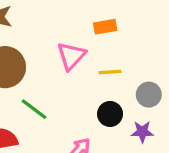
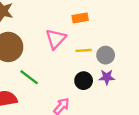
gray circle: (149, 95) -> (106, 55), moved
purple star: (142, 132) -> (107, 77), moved

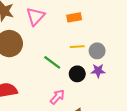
pink triangle: (56, 39) -> (35, 16), moved
green line: (29, 77) -> (52, 62), moved

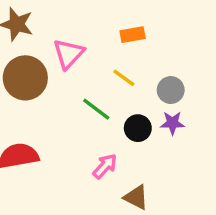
pink triangle: (35, 16) -> (69, 54), moved
yellow line: (77, 47) -> (124, 78), moved, turned 40

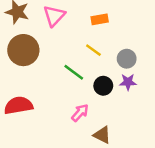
pink triangle: (69, 54) -> (54, 16), moved

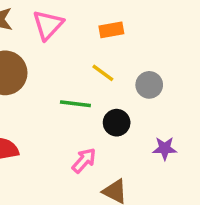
green line: (74, 72) -> (75, 104), turned -30
purple star: (128, 82) -> (165, 148), moved

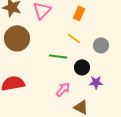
orange rectangle: (111, 30) -> (79, 13), turned -56
purple star: (165, 148) -> (96, 82), moved

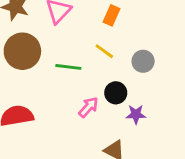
green line: (58, 56) -> (68, 67), moved
pink arrow: (63, 89) -> (88, 107), moved

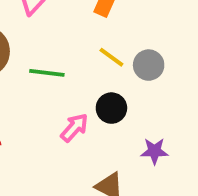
yellow line: (104, 51) -> (111, 57), moved
purple star: (136, 114) -> (154, 151), moved

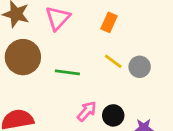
black circle: (111, 108) -> (113, 115), moved

